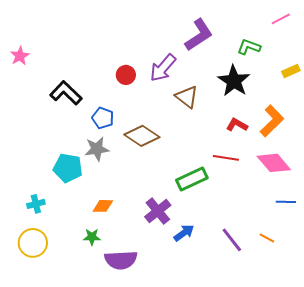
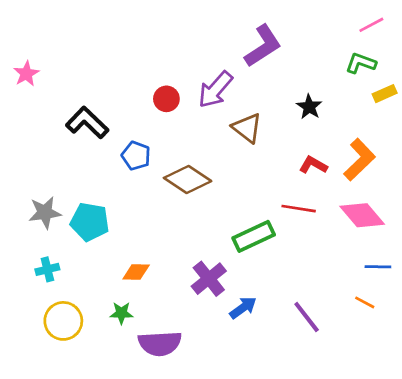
green L-shape: (249, 47) -> (361, 63), moved
black star: (234, 81) -> (309, 107), size x0.6
gray star: (97, 149) -> (45, 213), moved
orange line: (267, 238) -> (365, 302), moved
yellow circle: (33, 243) -> (63, 321), moved

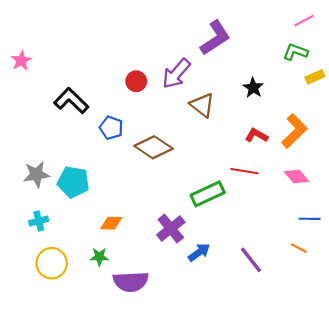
pink diamond: (362, 215) -> (297, 177), size x0.7

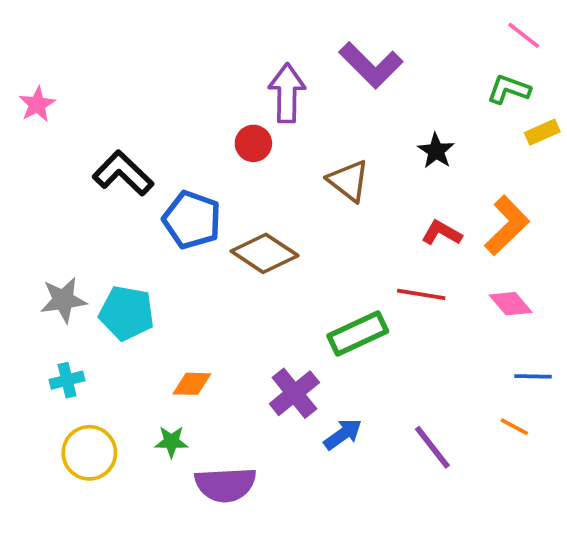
pink line: (304, 21) -> (524, 35), turned 66
purple L-shape: (215, 38) -> (371, 65), turned 78
purple arrow: (176, 74) -> (287, 93), moved, turned 140
red circle: (136, 81) -> (253, 143), moved
blue pentagon: (111, 128) -> (192, 220), size x1.4

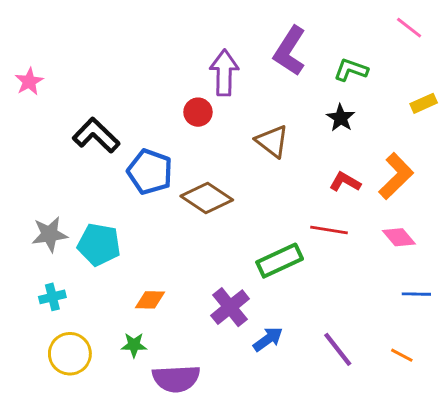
purple L-shape: (371, 65) -> (290, 51), turned 78
green L-shape: (509, 89) -> (351, 70), moved
orange line: (514, 427) -> (402, 355), moved

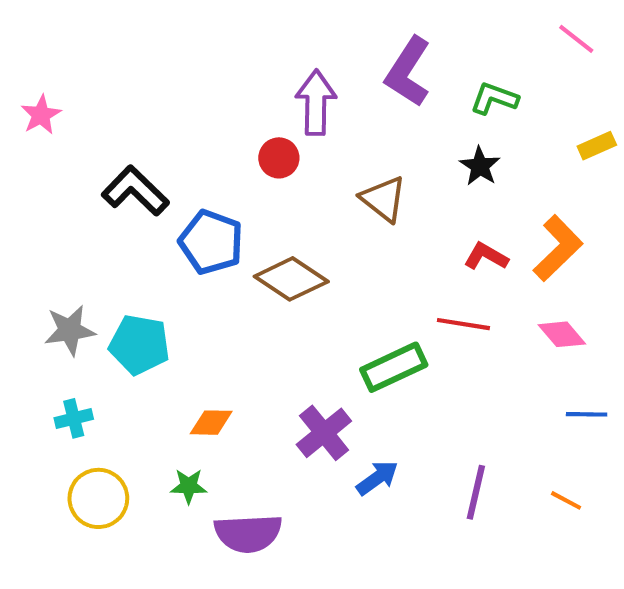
purple line: (338, 349) -> (476, 492), turned 51

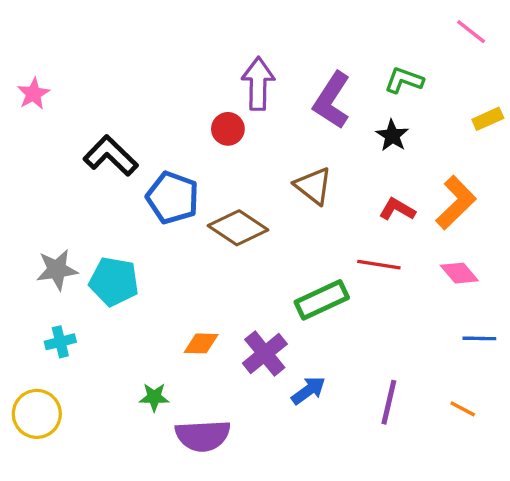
purple L-shape: (408, 72) -> (332, 100), moved
brown triangle: (383, 199) -> (313, 186), moved
orange diamond: (211, 423) -> (201, 343), moved
yellow circle: (98, 498) -> (37, 414), moved

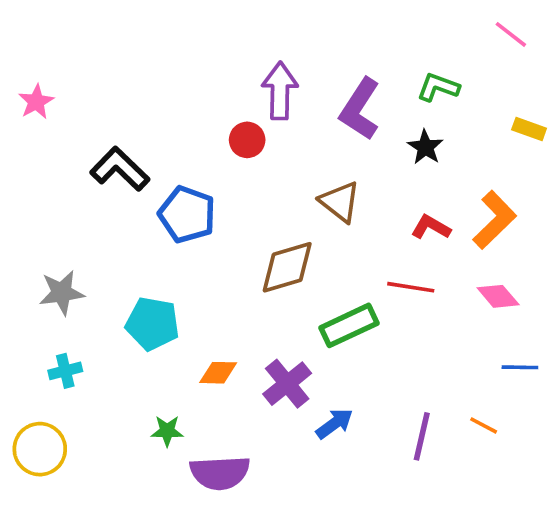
yellow rectangle: (488, 119) -> (529, 129), turned 44
brown diamond: (238, 228) -> (287, 267), moved, turned -50
cyan pentagon: (114, 281) -> (153, 324), moved
orange line: (463, 409) -> (484, 425), moved

